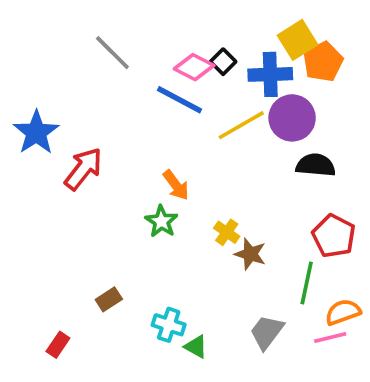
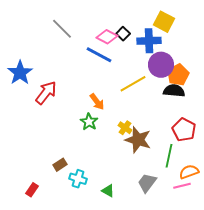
yellow square: (298, 40) -> (164, 22), turned -30
orange pentagon: (323, 62) -> (178, 75), moved
yellow line: (241, 125) -> (133, 84), moved
brown star: (250, 254) -> (138, 140), size x1.5
cyan cross: (169, 325) -> (78, 179), moved

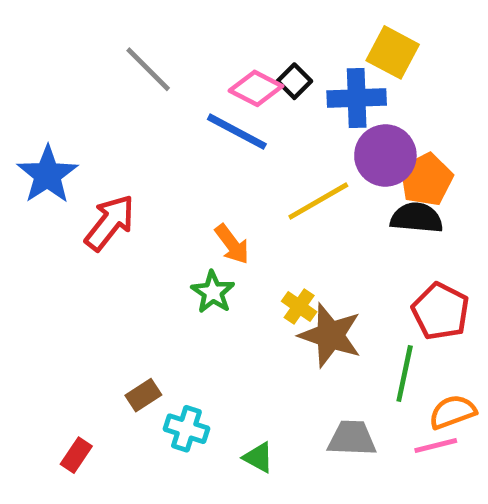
gray trapezoid: (147, 183) -> (352, 438), turned 55

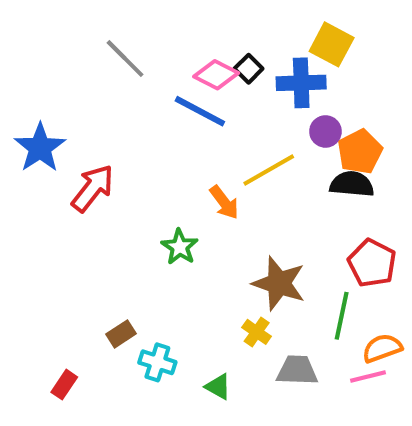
purple circle: (385, 156) -> (325, 131), size x0.6
orange arrow: (232, 244) -> (224, 202), moved
yellow cross: (299, 307) -> (257, 332), moved

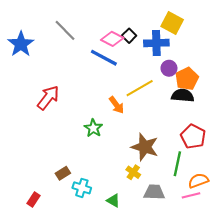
blue star: (40, 148) -> (21, 44), moved

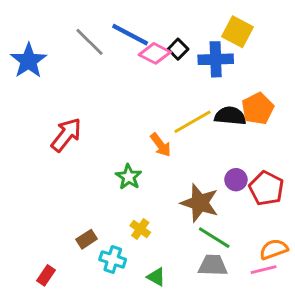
blue line: (104, 58) -> (130, 35), moved
purple circle: (169, 68) -> (236, 180), moved
black semicircle: (183, 96) -> (230, 116), moved
green line: (177, 164) -> (214, 238), moved, turned -70
yellow cross: (133, 172) -> (140, 229), moved

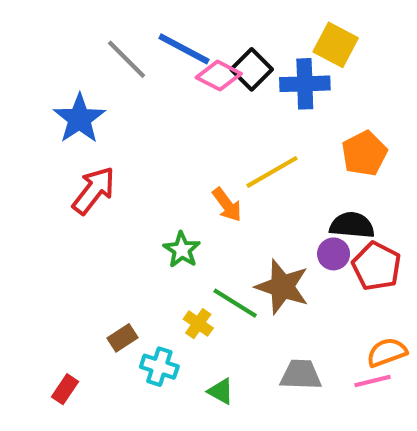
black square: (178, 49) -> (252, 69), size x1.4
blue star: (29, 61) -> (79, 119), moved
black semicircle: (230, 116) -> (352, 225), moved
green line: (214, 238) -> (235, 303), moved

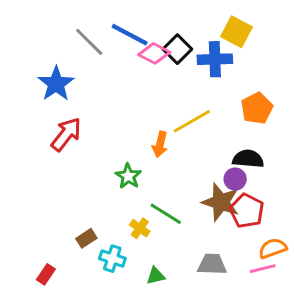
orange arrow: (227, 205) -> (160, 144), turned 50
red pentagon: (377, 266) -> (247, 211), moved
brown star: (282, 287) -> (221, 202), moved
green triangle: (221, 391) -> (156, 276), turned -42

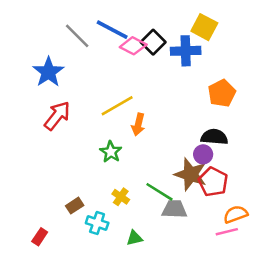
yellow line: (192, 121) -> (117, 106), moved
green line: (166, 214) -> (159, 192), moved
gray trapezoid: (212, 264) -> (174, 209), moved

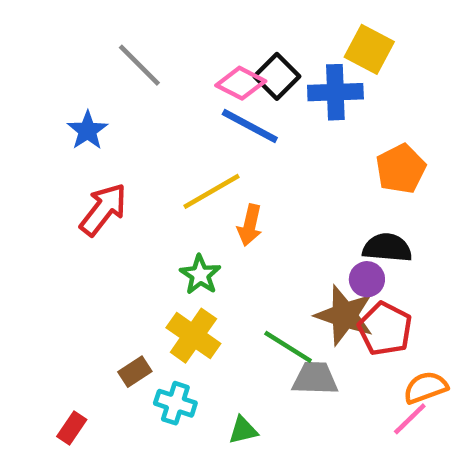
blue line: (112, 30) -> (250, 126), moved
blue star: (48, 72) -> (88, 130), size x0.7
yellow cross: (121, 197) -> (193, 336), moved, size x1.6
pink line: (227, 232) -> (410, 419), turned -30

